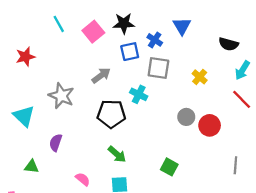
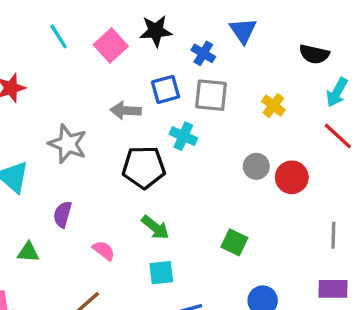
blue square: (130, 52) -> (166, 89), moved
gray arrow: (101, 75) -> (126, 111), turned -138
pink semicircle: (83, 179) -> (104, 250), moved

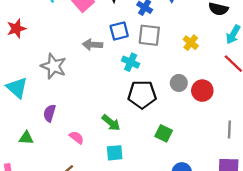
black pentagon: (144, 167) -> (142, 94), moved

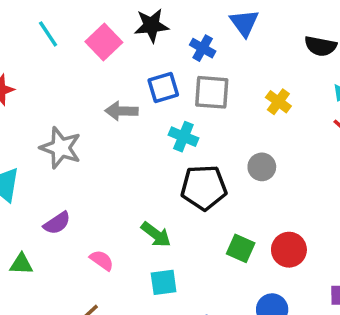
red circle: (202, 91) -> (289, 250), moved
purple semicircle: (50, 113) -> (57, 223), turned -138

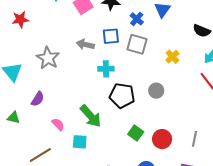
cyan cross: (183, 137) -> (106, 69), moved, turned -35
purple semicircle: (57, 223) -> (38, 99), turned -35
green arrow: (156, 234) -> (91, 116), size x1.4
cyan square: (164, 282) -> (80, 142), moved

